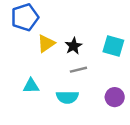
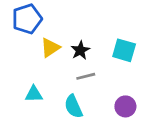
cyan semicircle: (67, 97) -> (73, 106), turned 65

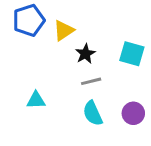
yellow triangle: (50, 48) -> (64, 30), moved
cyan semicircle: (73, 106) -> (93, 113), moved

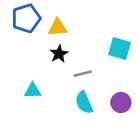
yellow triangle: (64, 30) -> (58, 27), turned 30
black star: (85, 54) -> (59, 54), moved

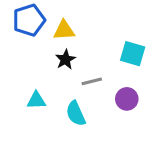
cyan semicircle: (84, 103) -> (76, 114), moved
purple circle: (121, 103) -> (127, 99), moved

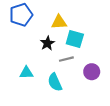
yellow triangle: (64, 30) -> (59, 22), moved
cyan square: (133, 54) -> (75, 39), moved

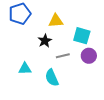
cyan square: (75, 39) -> (82, 36), moved
purple circle: (92, 72) -> (89, 56), moved

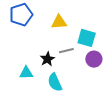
black star: (45, 41) -> (47, 59), moved
gray line: (63, 56) -> (66, 51), moved

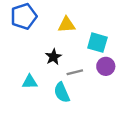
gray line: (66, 51) -> (75, 72), moved
black star: (47, 59) -> (53, 57), moved

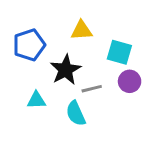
blue pentagon: (24, 16) -> (29, 45), moved
black star: (53, 57) -> (66, 70), size x1.5

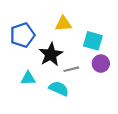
cyan semicircle: (76, 113) -> (59, 89), turned 138

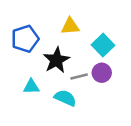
cyan square: (93, 41) -> (103, 45), turned 30
purple circle: (101, 64) -> (102, 73), moved

